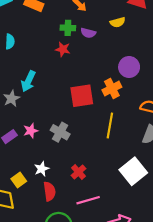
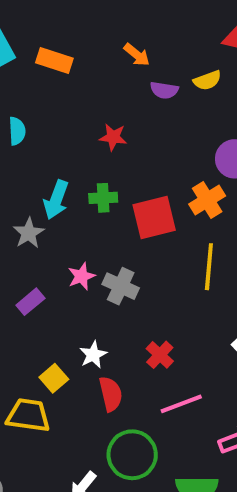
green cross: (68, 28) -> (103, 198), moved
purple semicircle: (88, 33) -> (164, 90), moved
pink star: (31, 131) -> (81, 276), moved

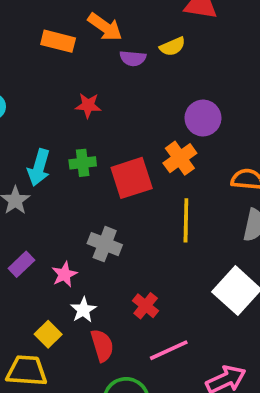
orange arrow: (137, 55) -> (105, 27), size x1.4
orange rectangle: (54, 61) -> (58, 41), moved
pink star: (81, 276) -> (64, 274), moved

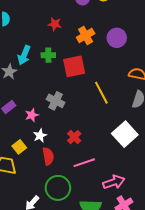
orange cross: (180, 158) -> (86, 35), moved
yellow line: (186, 220) -> (101, 93), turned -35

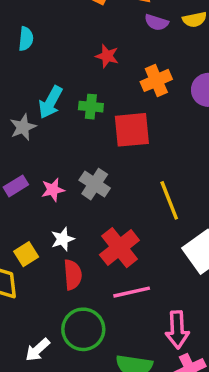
yellow line: (101, 93) -> (169, 200), moved
pink star: (32, 115) -> (53, 190), moved
red cross: (74, 137) -> (119, 248), size x1.6
pink arrow: (114, 182) -> (177, 330), turned 100

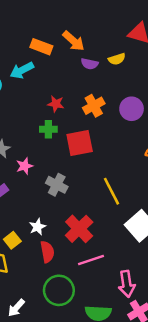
red star: (107, 56) -> (56, 104), moved
cyan arrow: (51, 102) -> (22, 70), moved, turned 40
pink star: (53, 190) -> (24, 166), moved
white arrow: (37, 350) -> (16, 308), moved

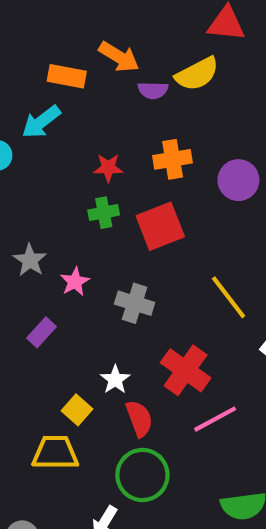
yellow semicircle: (117, 59) -> (197, 74), size x1.5
orange cross: (94, 106) -> (173, 159), turned 30
purple circle: (132, 109) -> (238, 180), moved
green circle: (59, 290) -> (142, 475), moved

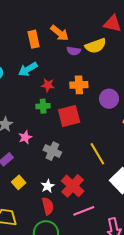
orange rectangle: (67, 76) -> (34, 39), turned 60
cyan arrow: (41, 122) -> (28, 69), moved
white star: (115, 380) -> (48, 186), moved
yellow square: (77, 410) -> (19, 182), moved

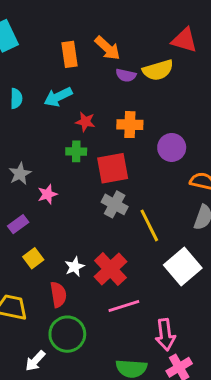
gray cross: (52, 151) -> (115, 204), moved
red semicircle: (48, 206) -> (58, 295), moved

